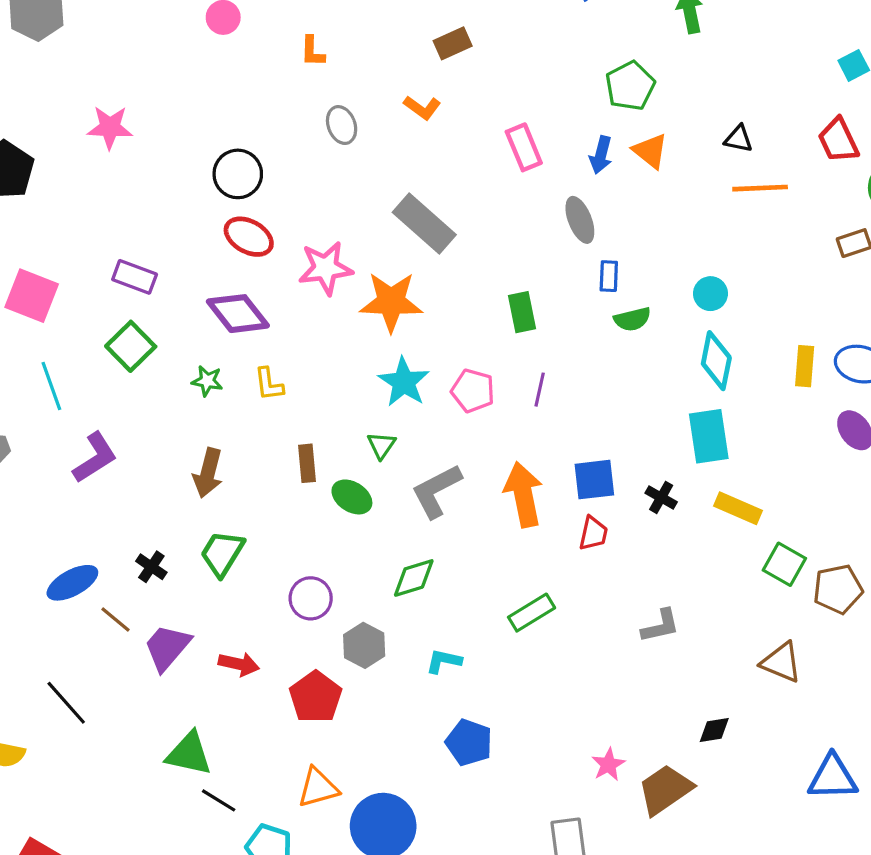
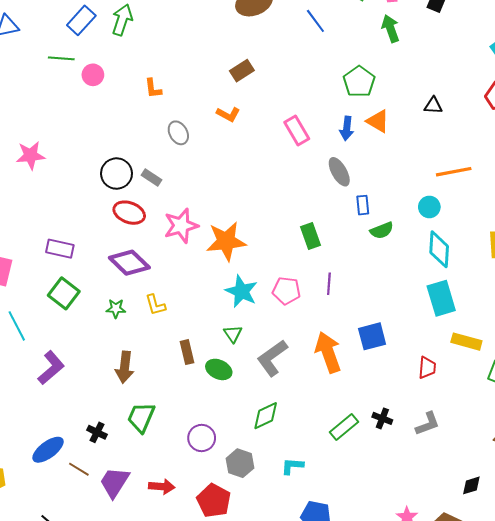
orange line: (760, 188) -> (454, 172), moved
gray rectangle: (424, 224) -> (152, 177), moved, size x0.5
black cross: (661, 497) -> (382, 418), moved
red trapezoid: (593, 533) -> (427, 368), moved

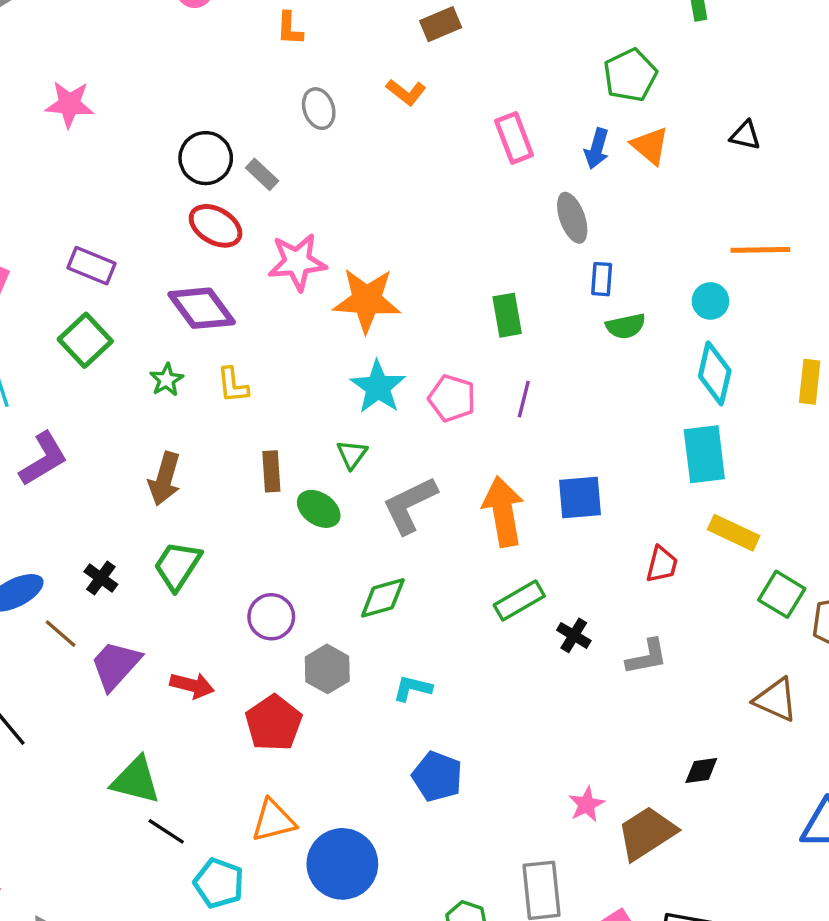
green star: (116, 308) -> (167, 380), turned 30
green rectangle: (344, 427) -> (519, 601), moved

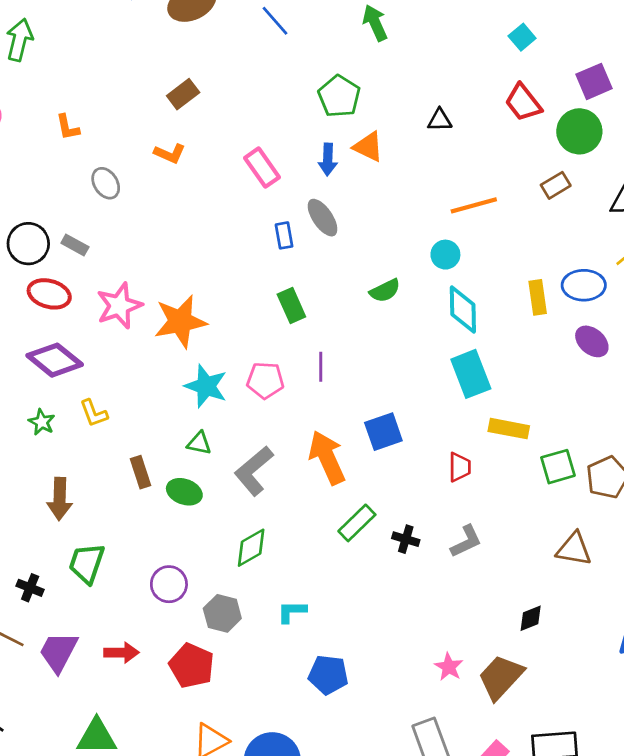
blue rectangle: (602, 279) -> (284, 235), moved
green triangle: (352, 454) -> (199, 443), turned -40
green square: (782, 594) -> (558, 467), turned -33

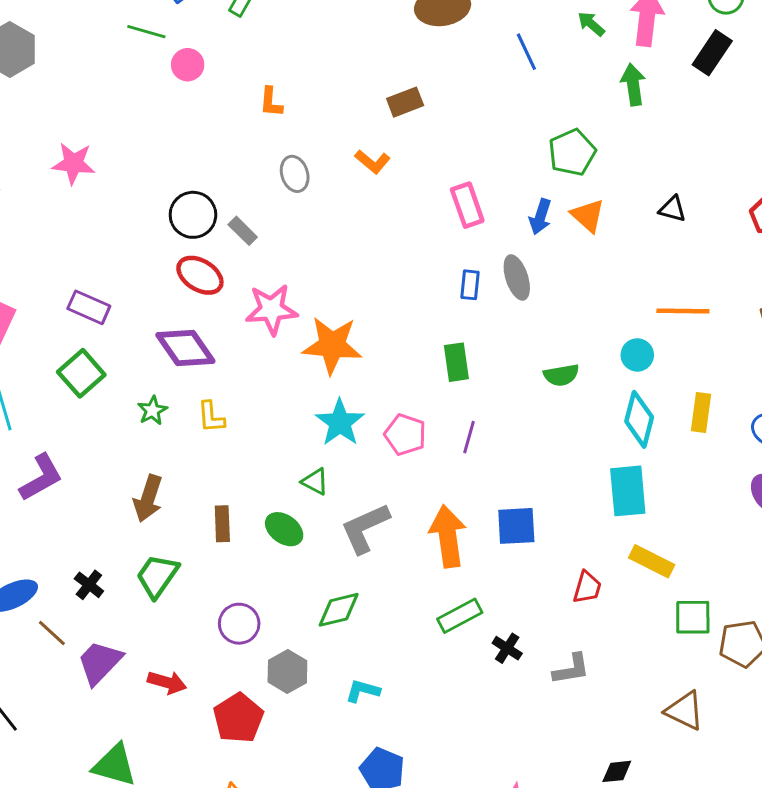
yellow rectangle: (538, 297) -> (701, 413), moved
brown rectangle: (140, 472) -> (222, 524), moved

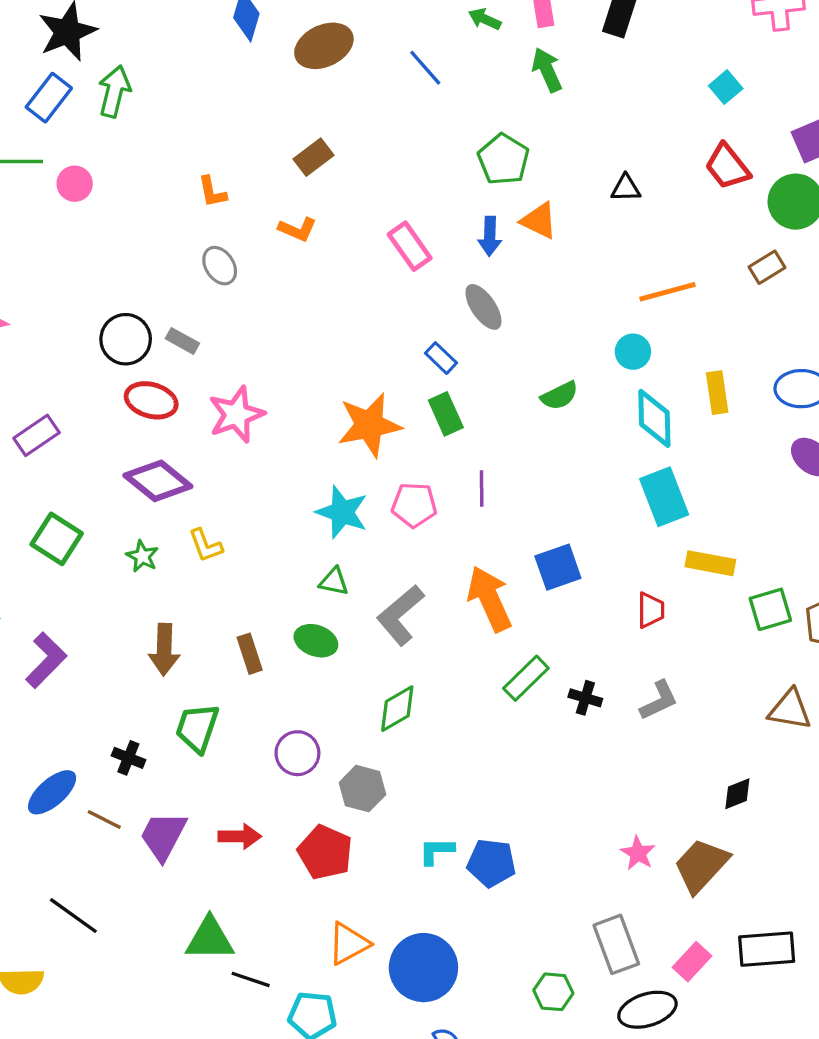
orange L-shape: (271, 102) -> (212, 192), moved
blue rectangle: (470, 285) -> (441, 358), moved, turned -36
purple rectangle: (89, 307) -> (37, 435), moved, turned -42
orange star: (332, 345) -> (369, 425), moved
cyan L-shape: (363, 691) -> (436, 851), moved

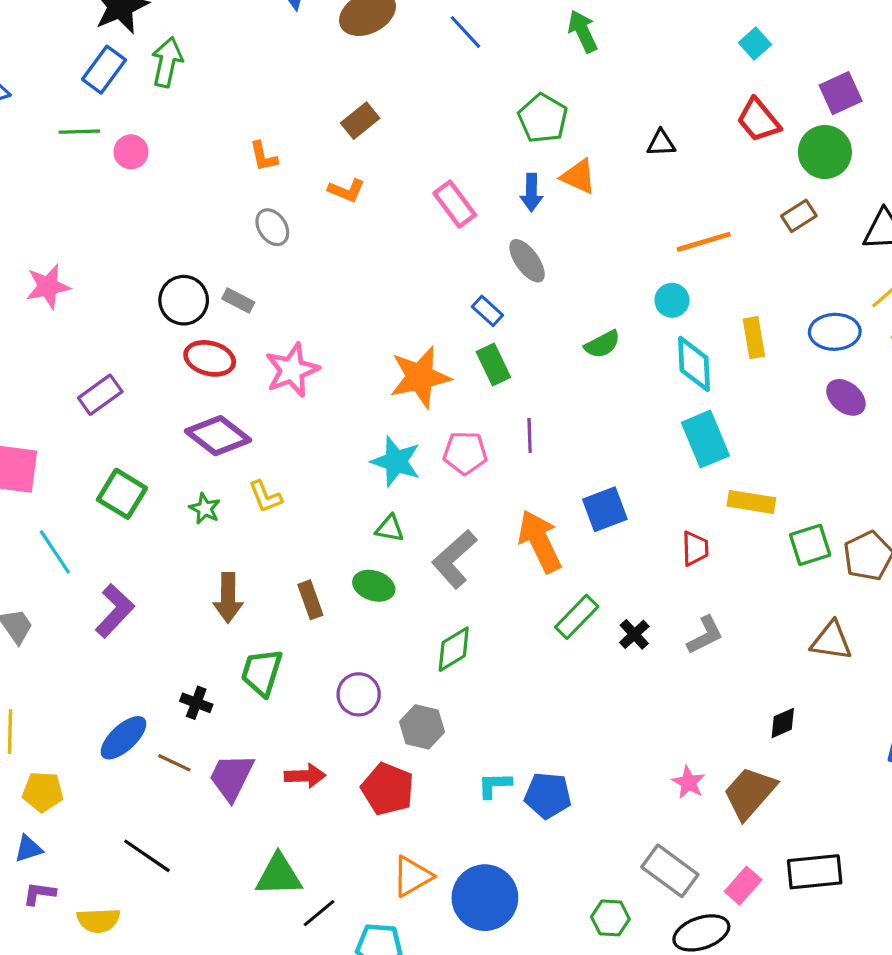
black cross: (585, 698) -> (634, 634), turned 32
gray rectangle: (616, 944) -> (670, 871), turned -32
black line: (251, 979) -> (319, 913), turned -57

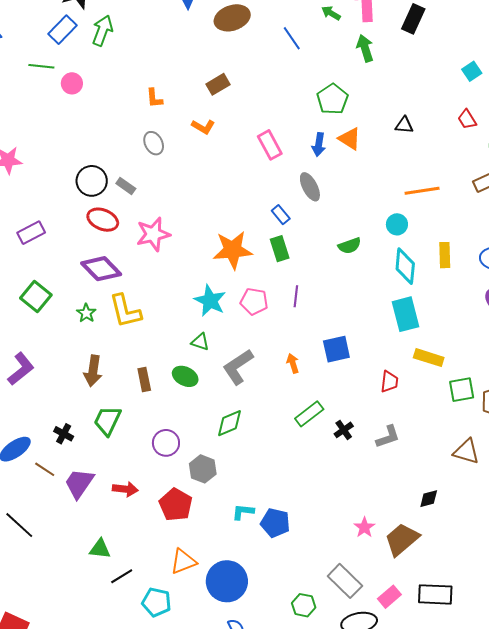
red trapezoid: (758, 120) -> (467, 119), size x0.7
yellow L-shape: (265, 497) -> (125, 311), size x1.6
orange arrow: (540, 541) -> (293, 363), size x0.5
green triangle: (279, 875) -> (100, 549), size x0.7

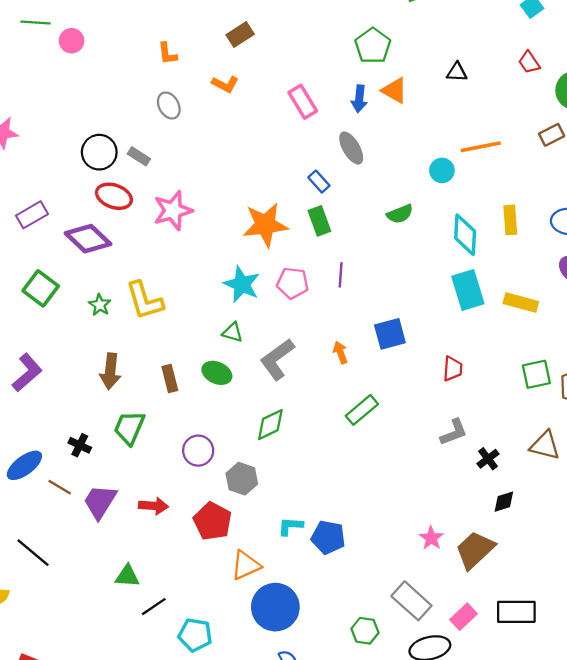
cyan circle: (397, 224) -> (442, 170), moved
purple diamond: (101, 269) -> (88, 239), moved
yellow rectangle: (429, 358) -> (521, 302), moved
black cross: (344, 430) -> (488, 459), moved
orange triangle: (183, 561) -> (246, 565), moved

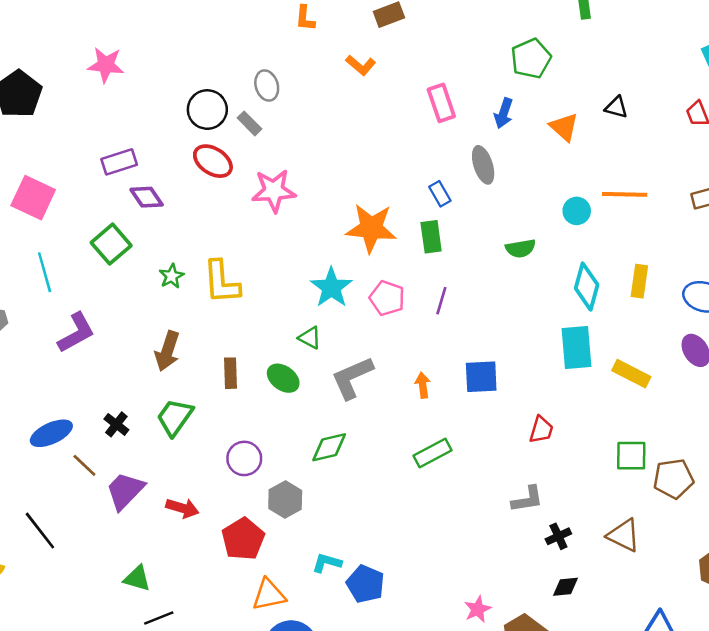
orange triangle: (395, 90) -> (564, 127), moved
gray ellipse: (169, 106) -> (267, 86), moved
purple diamond: (88, 239) -> (147, 197), moved, size x0.7

